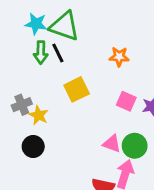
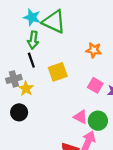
black line: (58, 53) -> (31, 60), moved

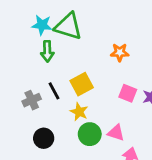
black line: (31, 60) -> (54, 91), moved
yellow star: (26, 89) -> (79, 112), moved
green circle: (98, 121) -> (90, 134), moved

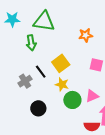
cyan star: (42, 25) -> (12, 19), moved
pink triangle: (116, 133) -> (92, 96), turned -32

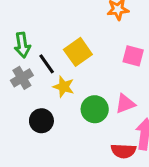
green arrow: (31, 43) -> (22, 45), moved
yellow star: (62, 84) -> (64, 87), moved

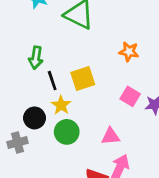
gray cross: (22, 78) -> (17, 142), moved
green circle: (95, 109) -> (67, 132), moved
black circle: (41, 121) -> (34, 118), moved

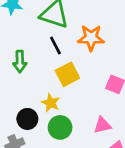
orange star: (129, 52) -> (91, 38), moved, size x1.4
black line: (52, 81) -> (55, 46), moved

